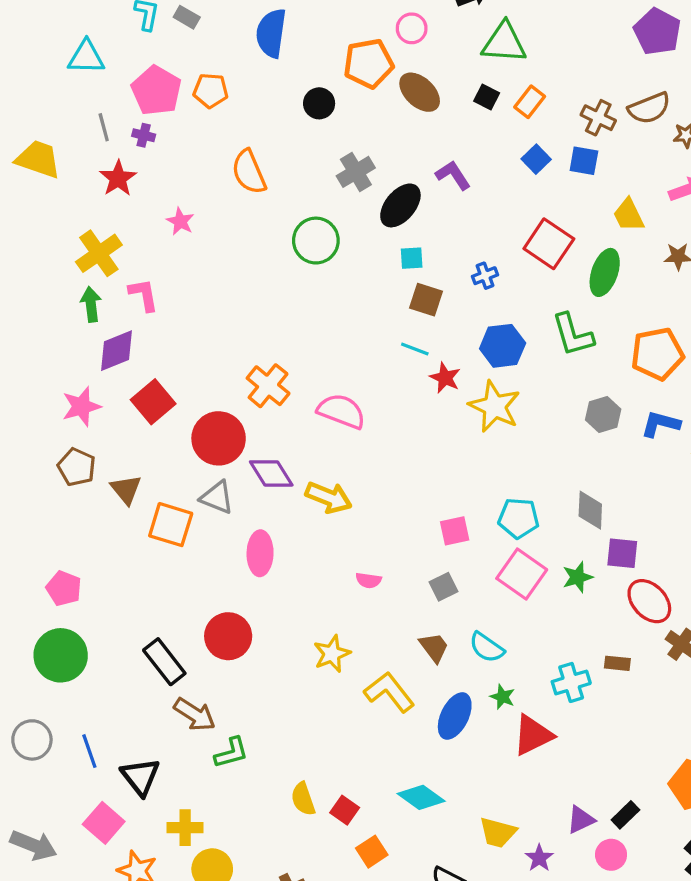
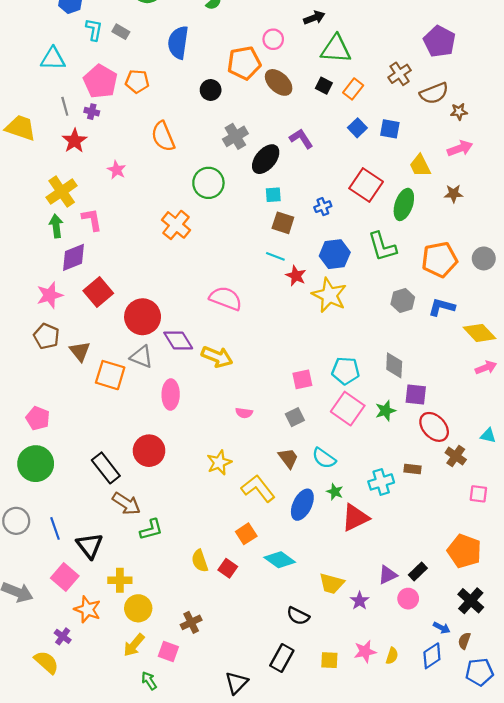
brown cross: (598, 118) -> (400, 74), moved, turned 30
orange cross: (268, 386) -> (176, 225), moved
orange square: (372, 852) -> (246, 534), moved

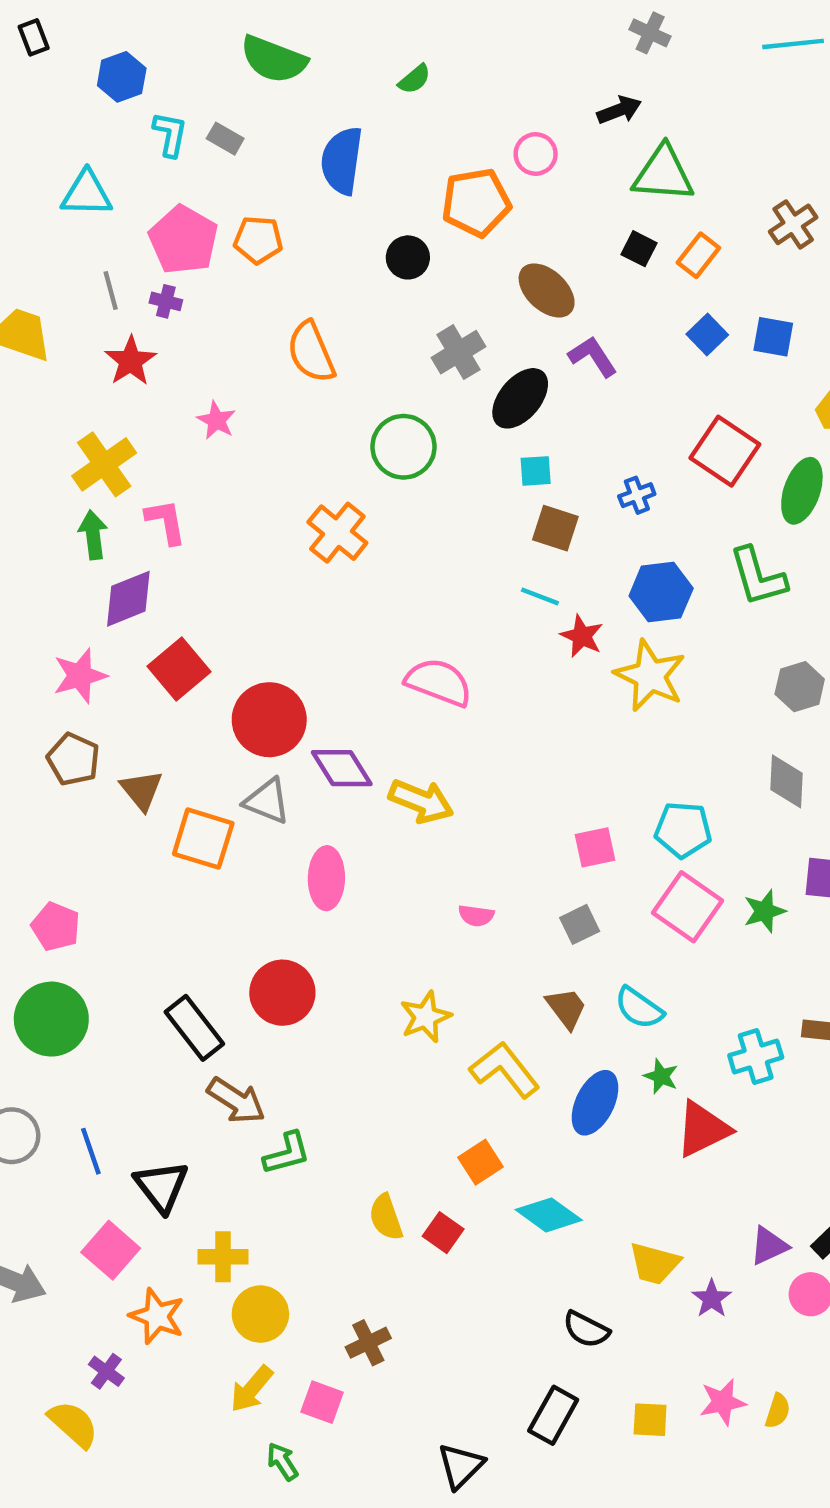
brown ellipse: (279, 82) -> (547, 290), moved
gray diamond: (394, 365) -> (786, 781), moved

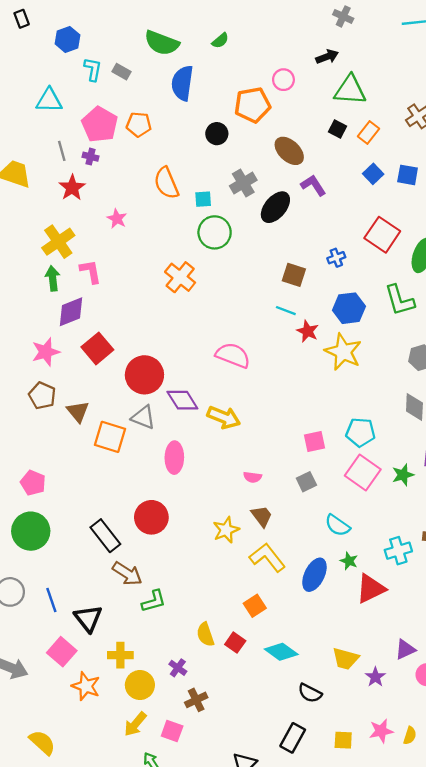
green semicircle: (274, 59) -> (162, 43), moved
cyan square: (536, 471) -> (203, 199), moved
brown trapezoid: (566, 1008) -> (262, 516), moved
cyan diamond: (549, 1215) -> (281, 652), moved
purple cross: (106, 1371) -> (178, 668), moved

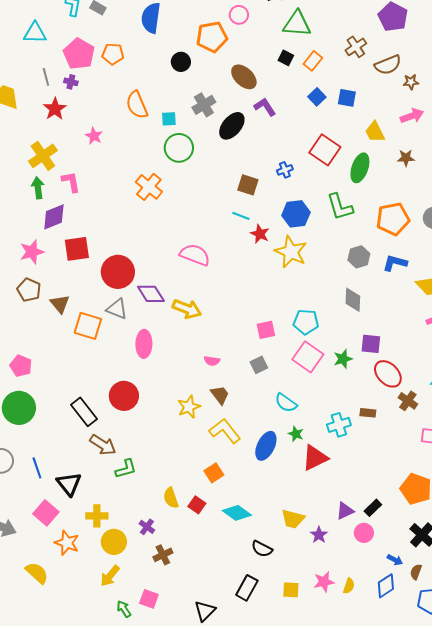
red square: (97, 348) -> (77, 249), turned 32
pink square: (172, 731) -> (149, 599), moved
yellow semicircle: (42, 742) -> (37, 573), moved

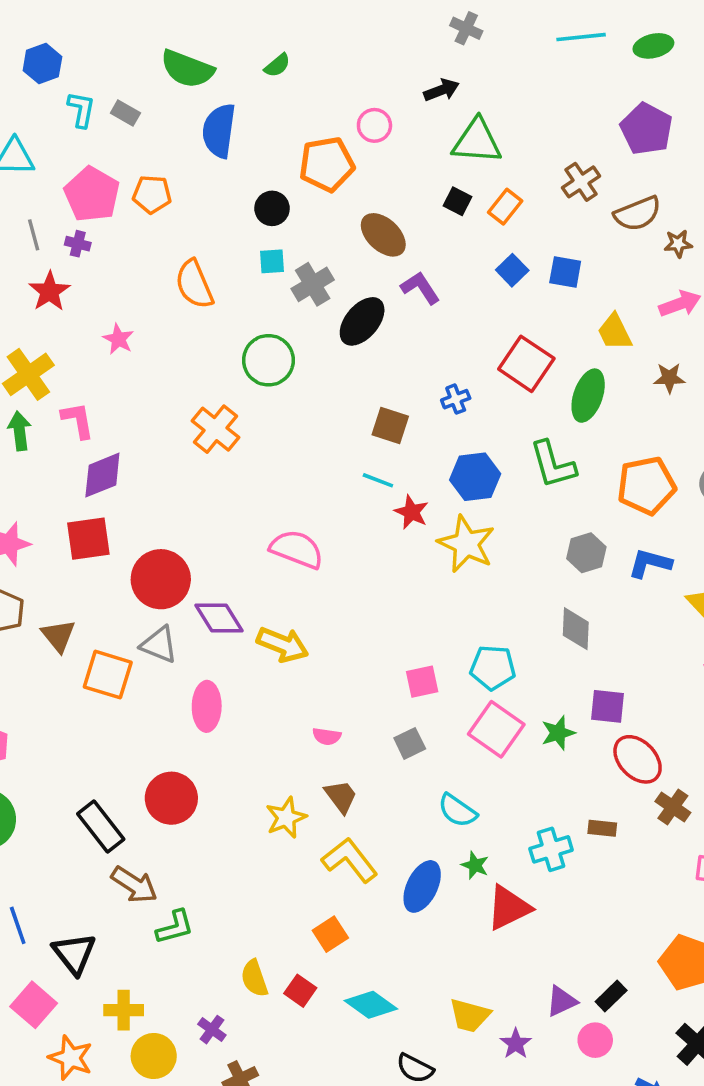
cyan square: (169, 119) -> (272, 261), moved
purple diamond: (54, 217) -> (102, 475), moved

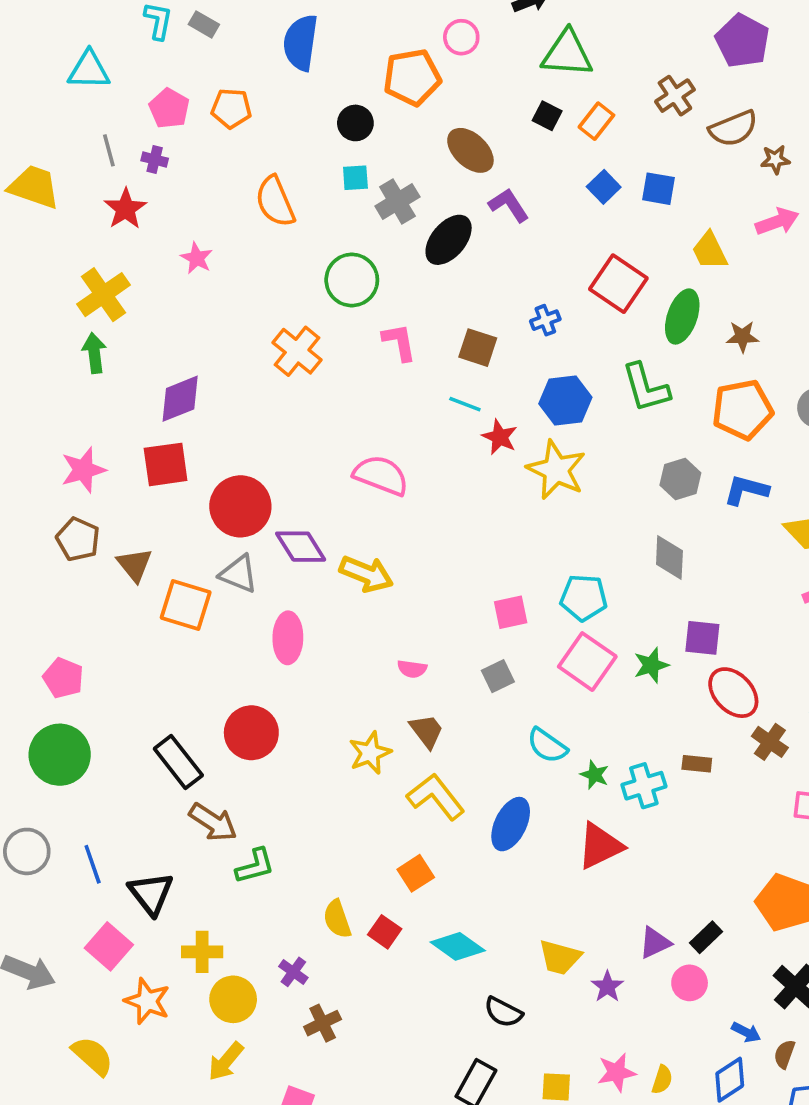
pink pentagon: (92, 194) -> (169, 108), size x0.7
brown star: (669, 378) -> (742, 337), moved
pink L-shape: (78, 420) -> (399, 342), moved
green star: (475, 865) -> (595, 775), moved

